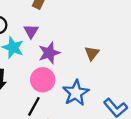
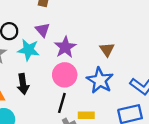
brown triangle: (92, 53) -> (107, 50), moved

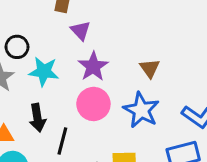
purple triangle: (43, 30) -> (81, 31), moved
black line: (62, 103) -> (62, 141), moved

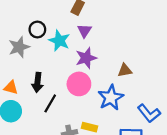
brown triangle: (150, 68) -> (125, 70), turned 40
cyan star: (44, 71) -> (59, 41), moved

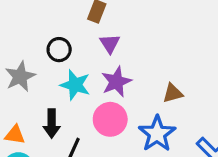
black circle: (37, 29) -> (59, 50), moved
cyan star: (59, 41) -> (75, 85), moved

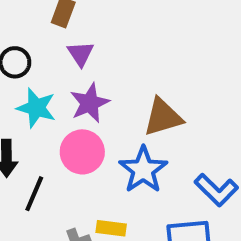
brown triangle: (173, 93) -> (163, 117), size x1.5

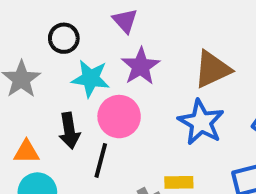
pink circle: (82, 152) -> (119, 117), moved

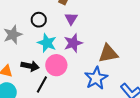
black arrow: (69, 131) -> (30, 66), turned -84

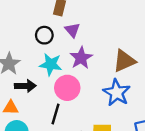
black circle: (39, 20) -> (44, 35), moved
black arrow: (30, 66) -> (25, 86), moved

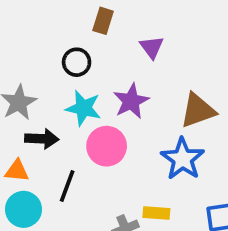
purple triangle: (72, 30) -> (152, 47), moved
black line: (55, 114) -> (67, 186), moved

